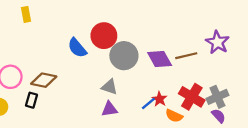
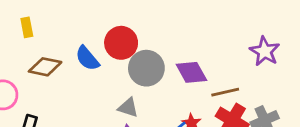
yellow rectangle: (26, 14) -> (27, 27), moved
brown line: (186, 56) -> (225, 92), moved
brown diamond: (44, 80) -> (45, 67), moved

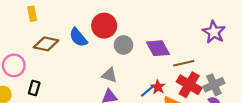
gray circle: (146, 68) -> (123, 45), size x0.7

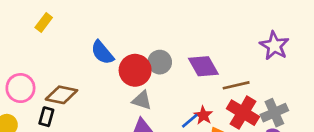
yellow rectangle: (32, 14) -> (44, 22), turned 48
red circle: (104, 26) -> (135, 70), moved
brown diamond: (46, 44) -> (61, 95), moved

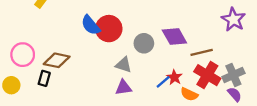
gray circle: (160, 62) -> (144, 43), moved
red circle: (135, 70) -> (109, 29), moved

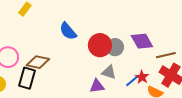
red circle: (109, 29) -> (100, 45), moved
gray triangle: (123, 65) -> (109, 72), moved
black rectangle: (44, 78) -> (27, 78), size x1.5

